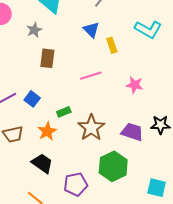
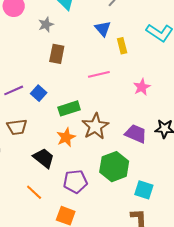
pink star: (135, 85) -> (142, 87), turned 30
green rectangle: (64, 112) -> (69, 108), size x1.5
orange star: (47, 131) -> (66, 137), moved
cyan square: (157, 188) -> (144, 190), moved

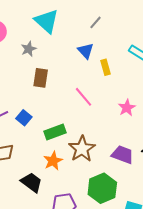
pink line: (99, 74) -> (83, 97), turned 65

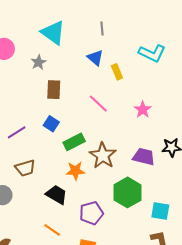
gray line: (96, 22) -> (102, 28), turned -40
blue square: (24, 118) -> (51, 124), moved
orange star: (53, 161) -> (75, 171), turned 30

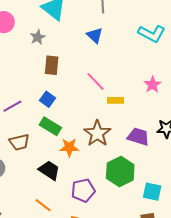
yellow rectangle: (117, 72) -> (115, 100), moved, turned -70
pink star: (143, 110) -> (153, 85), moved
green rectangle: (74, 142) -> (50, 126), moved, turned 55

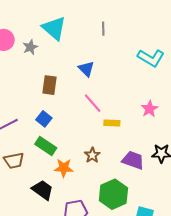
blue triangle: (95, 35) -> (86, 69), moved
gray star: (38, 37) -> (30, 47), moved
brown star: (97, 133) -> (92, 155), size x0.6

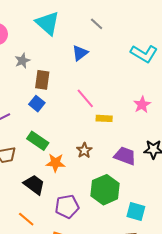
gray line: (103, 29) -> (97, 24), turned -48
gray star: (30, 47) -> (22, 61), moved
blue triangle: (86, 69) -> (80, 53), moved, turned 36
blue square: (44, 119) -> (37, 104), moved

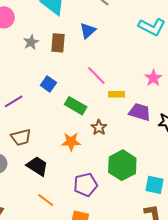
brown rectangle: (42, 80) -> (58, 43), moved
green rectangle: (38, 141) -> (76, 106), moved
purple trapezoid: (125, 156) -> (140, 112), moved
black trapezoid: (34, 185) -> (37, 166), moved

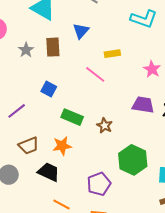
yellow rectangle: (117, 94) -> (112, 54), moved
green rectangle: (76, 106) -> (72, 117), moved
orange star: (71, 142) -> (62, 146), moved

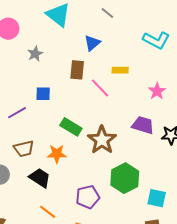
brown rectangle: (53, 47) -> (77, 70), moved
blue square: (49, 89) -> (43, 94), moved, turned -35
brown star: (105, 126) -> (102, 140), size x1.8

